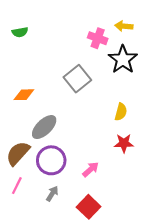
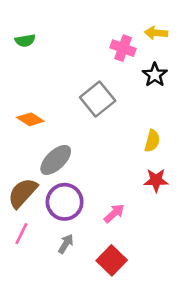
black star: (123, 59) -> (155, 75), size x0.7
orange diamond: (24, 95) -> (30, 119), turned 35

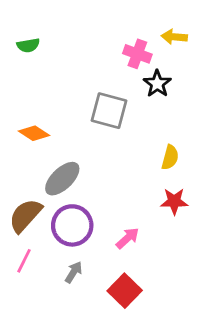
black star: (155, 75) -> (157, 84), moved
gray square: (98, 99) -> (109, 111), turned -36

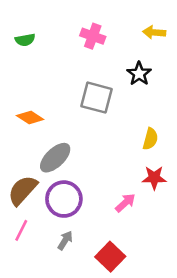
pink cross: (137, 54) -> (93, 36), moved
pink arrow: (127, 238) -> (125, 203), moved

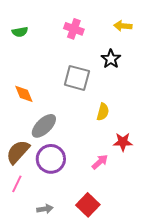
orange diamond: (30, 118) -> (24, 94), turned 35
yellow semicircle: (150, 139) -> (103, 112), moved
gray arrow: (65, 240) -> (45, 209), moved, turned 49

